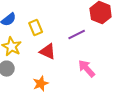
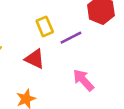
yellow rectangle: (36, 28) -> (45, 26), moved

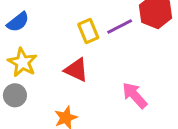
purple line: (71, 38) -> (120, 26), moved

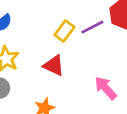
yellow rectangle: (88, 31) -> (64, 31), turned 60

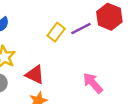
red triangle: (54, 66) -> (35, 75), moved

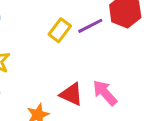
red triangle: (35, 75) -> (71, 94), moved

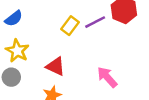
red triangle: (71, 94) -> (56, 66), moved

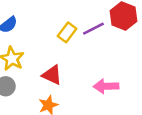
pink arrow: (107, 77) -> (106, 86), turned -50

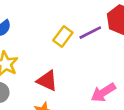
pink arrow: (106, 86) -> (103, 93), turned -30

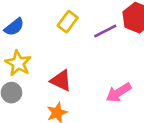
yellow rectangle: (63, 36) -> (68, 22), moved

